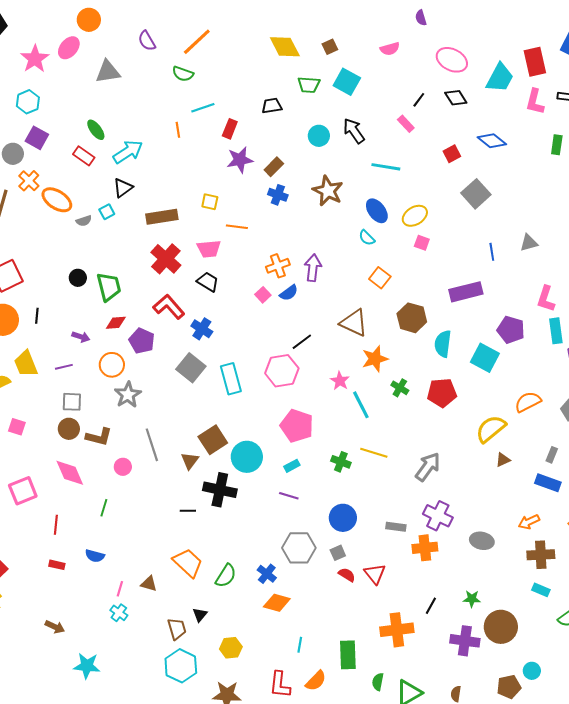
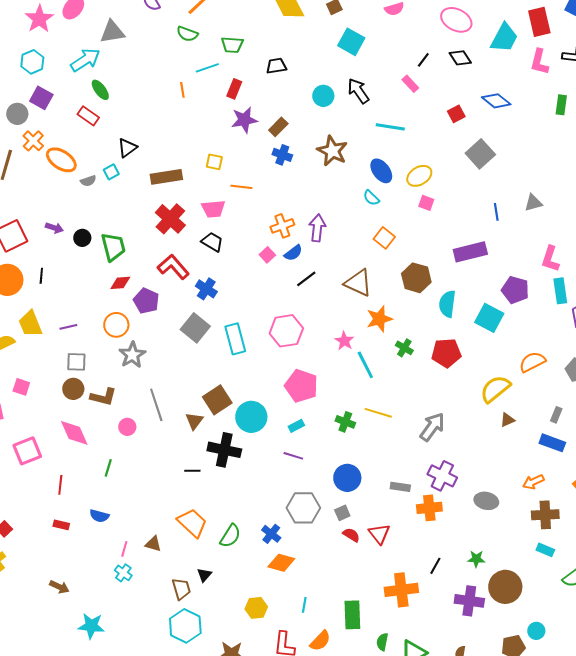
green trapezoid: (309, 85) -> (232, 45), moved
cyan arrow: (128, 152) -> (85, 60), moved
purple arrow: (81, 337) -> (54, 228), moved
black line: (302, 342) -> (306, 279), moved
yellow hexagon: (231, 648) -> (256, 608), moved

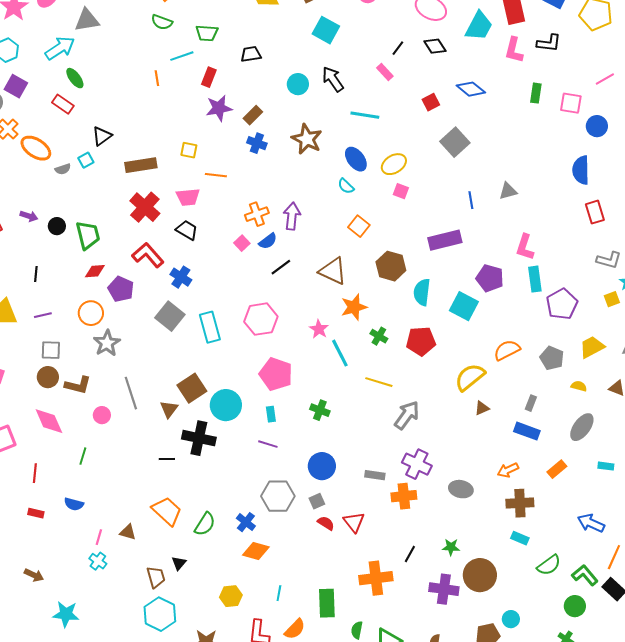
black line: (41, 276) -> (36, 274), moved
yellow line: (378, 413) -> (379, 382), moved
cyan rectangle: (296, 426) -> (271, 414), turned -70

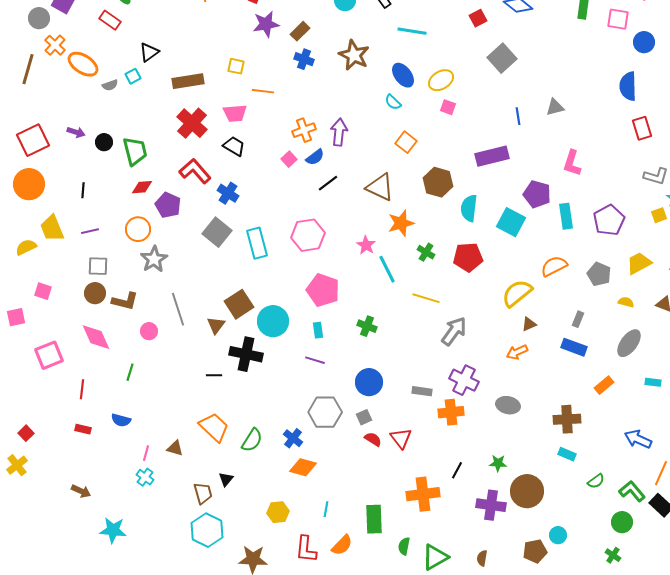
cyan rectangle: (535, 279) -> (566, 216), moved
orange arrow: (508, 470) -> (517, 352), moved
green semicircle: (549, 565) -> (596, 481), size x0.7

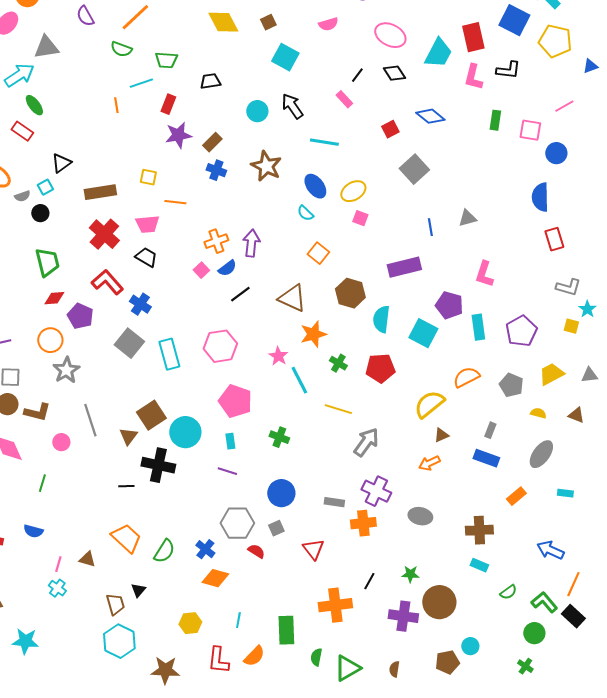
black circle: (104, 142) -> (40, 213), moved
yellow square: (659, 215) -> (571, 326), turned 35
red semicircle: (373, 439) -> (256, 551), moved

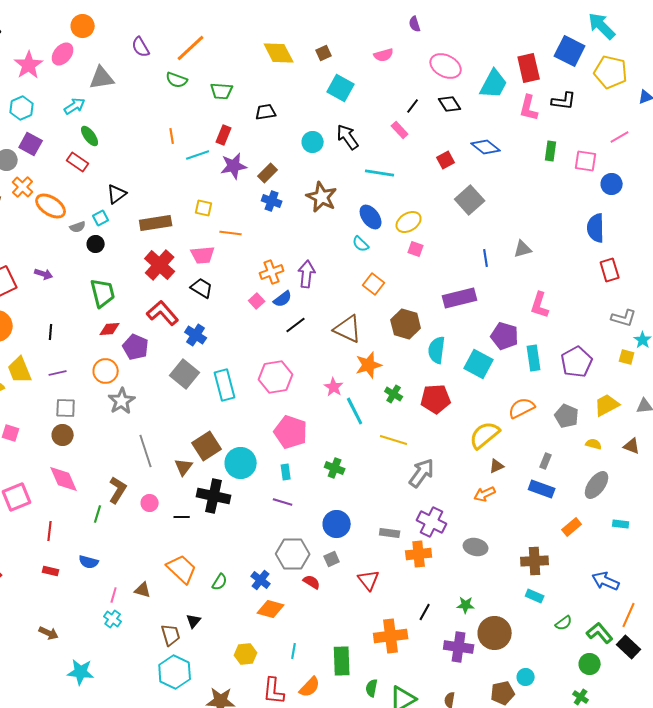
cyan arrow: (19, 75) -> (75, 106), size x0.7
cyan line: (141, 83) -> (198, 155), moved
brown L-shape: (37, 412) -> (118, 490), moved, turned -72
pink circle: (61, 442) -> (150, 503), moved
green semicircle: (164, 551) -> (220, 582), size x0.7

